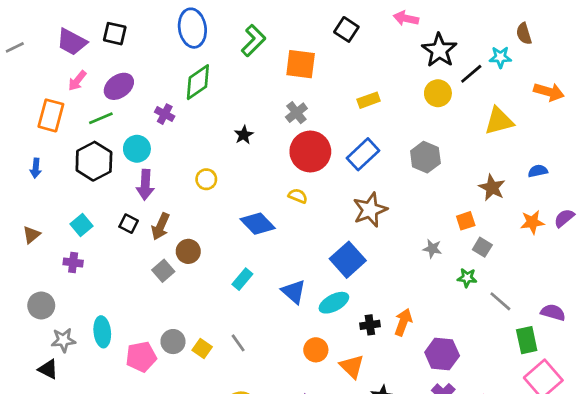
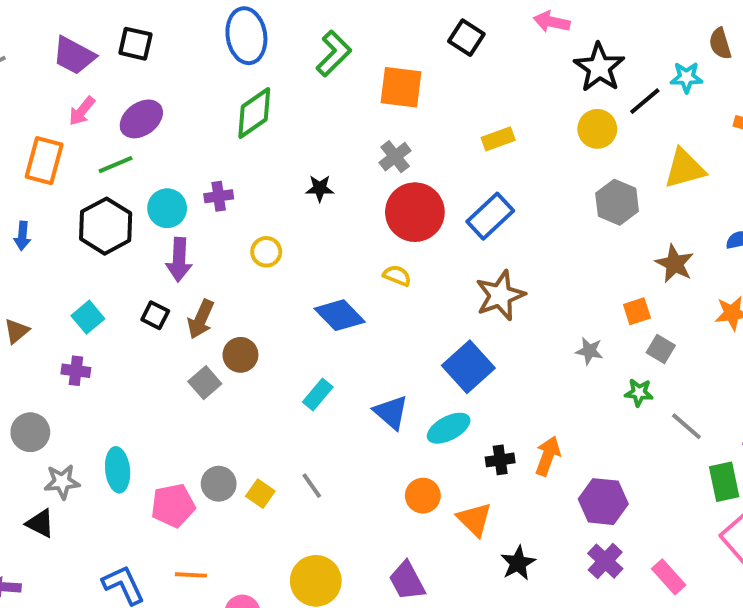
purple cross: (165, 114) -> (219, 196), moved, turned -36
black star: (244, 135) -> (320, 188), turned 30
gray hexagon: (425, 157) -> (617, 202), moved

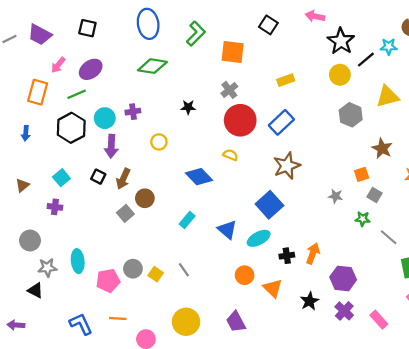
purple trapezoid: (74, 56) -> (40, 35), moved
green diamond: (254, 113) -> (152, 66), turned 44
black star: (518, 563) -> (310, 301), moved

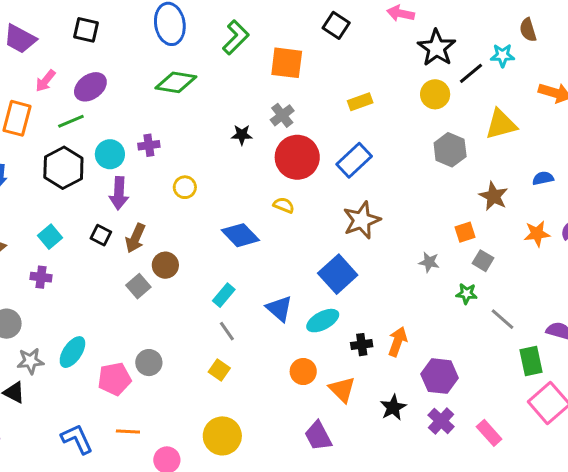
black star: (188, 107) -> (242, 135), moved
cyan ellipse: (78, 261) -> (72, 352), turned 40
gray line: (184, 270) -> (227, 331), moved
yellow square: (156, 274) -> (219, 370), moved
purple trapezoid: (236, 322) -> (318, 436), moved

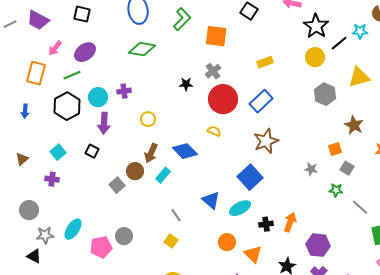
brown arrow: (135, 238) -> (151, 153), moved
cyan rectangle: (224, 295) -> (163, 175), moved

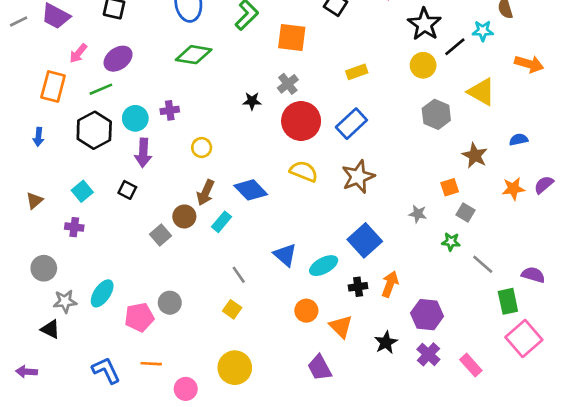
yellow triangle: (359, 77) -> (481, 92), turned 45
yellow semicircle: (214, 131) -> (304, 171), moved, size x1.5
blue square: (250, 177) -> (365, 240), moved

